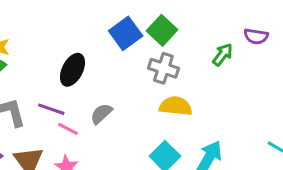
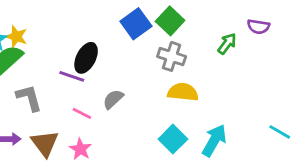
purple line: (51, 109) -> (72, 76), moved

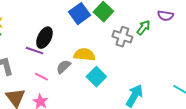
gray cross: (172, 56) -> (122, 37), moved
yellow semicircle: (183, 92) -> (84, 55), moved
cyan square: (173, 139) -> (96, 77), moved

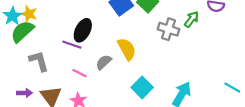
yellow semicircle: (84, 55) -> (127, 49), turned 55
cyan square: (96, 77) -> (142, 87), moved

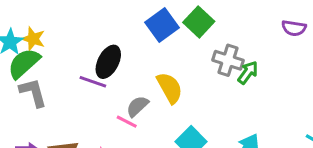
green arrow: (192, 19) -> (248, 73), moved
gray L-shape: (39, 61) -> (33, 92), moved
pink line: (79, 73) -> (127, 122), moved

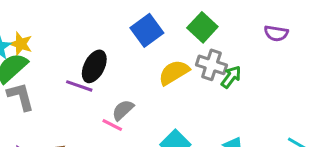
green square: (199, 22) -> (202, 27), moved
yellow semicircle: (170, 88) -> (174, 72), moved, turned -92

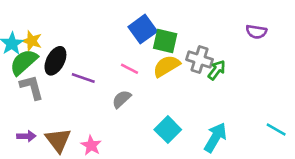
green square: (202, 27) -> (165, 41), moved, turned -30
black ellipse: (94, 66) -> (55, 61), moved
pink line: (112, 125) -> (129, 69), moved

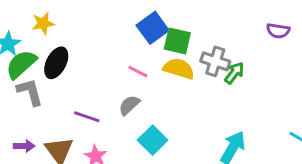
yellow star: (32, 41) -> (43, 23), moved, turned -30
yellow semicircle: (166, 66) -> (179, 69), turned 48
purple line: (83, 78) -> (87, 117), moved
cyan square: (168, 130) -> (153, 140), moved

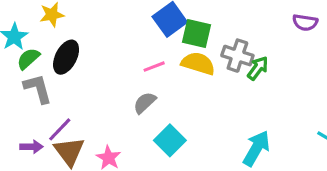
green semicircle: (21, 64) -> (28, 59), size x0.7
pink line: (138, 72) -> (154, 67), turned -48
purple line: (87, 117) -> (60, 129), moved, turned -65

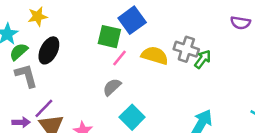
green square: (197, 34) -> (109, 37), moved
pink line: (154, 67) -> (119, 58), turned -30

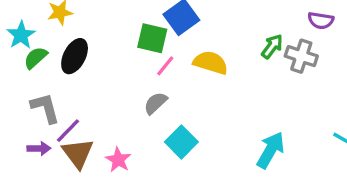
gray cross: (186, 49) -> (301, 56), moved
green arrow: (203, 59) -> (272, 46), moved
gray L-shape: (26, 76) -> (45, 108), moved

